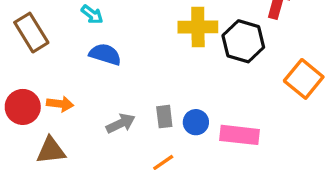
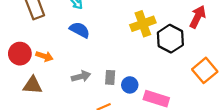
yellow cross: (198, 27) -> (143, 24), turned -30

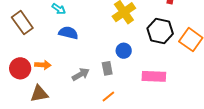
black hexagon: (170, 39) -> (160, 31), moved
blue circle: (130, 85) -> (124, 51), moved

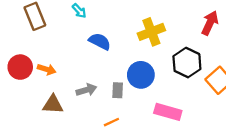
blue semicircle: (68, 33) -> (100, 41), moved
blue circle: (124, 51) -> (141, 75), size x1.5
brown triangle: (39, 94) -> (53, 104), moved

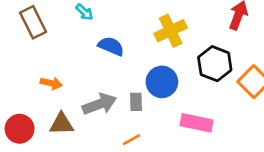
red circle: (20, 67) -> (20, 129), moved
gray arrow: (86, 90) -> (100, 104), size x1.4

